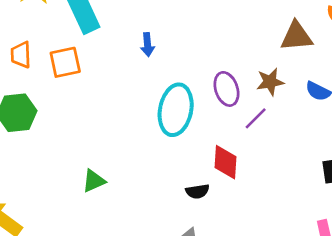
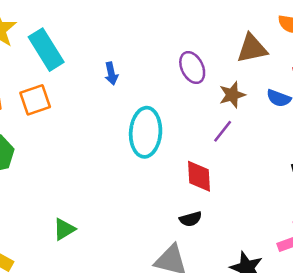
purple ellipse: (226, 89) -> (192, 68), moved
green triangle: (94, 181) -> (64, 229), moved
black semicircle: (197, 191) -> (191, 219), moved

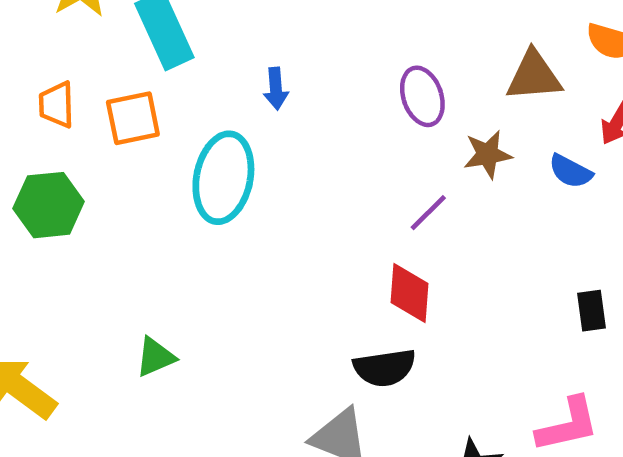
purple line: (223, 131) -> (428, 213), moved
cyan ellipse: (146, 132) -> (223, 178), moved
black semicircle: (191, 219) -> (385, 368), size x1.5

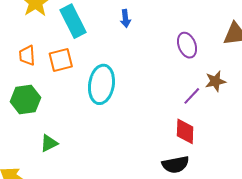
blue arrow: (276, 89) -> (125, 19), moved
brown star: (488, 154) -> (215, 81), moved
green triangle: (155, 357) -> (49, 143), moved

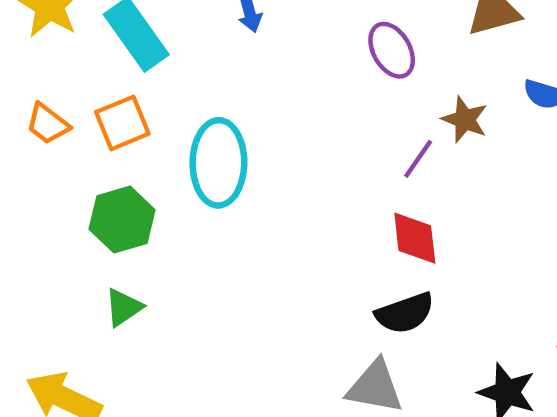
orange trapezoid: (27, 55) -> (48, 124), turned -40
brown star: (215, 81) -> (465, 120), turned -30
green hexagon: (25, 100) -> (122, 220), moved

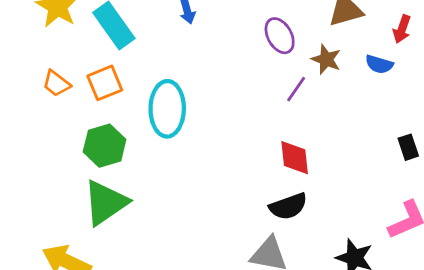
brown star: (465, 120) -> (326, 59), moved
purple line: (418, 159) -> (296, 89), moved
green triangle: (123, 307) -> (106, 203), size x1.8

